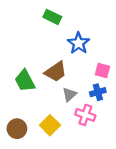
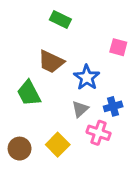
blue star: (78, 43) -> (87, 77), moved
pink square: (102, 71) -> (118, 47), moved
brown trapezoid: (56, 72) -> (51, 62), moved, turned 60

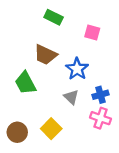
pink square: (118, 47) -> (92, 33), moved
gray triangle: (80, 109) -> (71, 97), turned -35
pink cross: (99, 133) -> (101, 118), moved

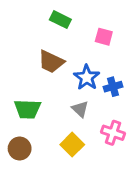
green trapezoid: (25, 83) -> (27, 109), moved, turned -60
blue cross: (101, 95) -> (113, 87), moved
yellow square: (51, 129) -> (72, 145), moved

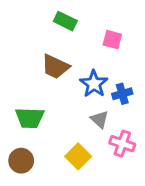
gray triangle: (80, 109) -> (100, 119), moved

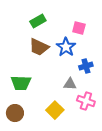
green rectangle: (65, 21) -> (38, 21), moved, turned -56
blue star: (94, 84) -> (66, 47), moved
gray triangle: (100, 119) -> (70, 84), turned -40

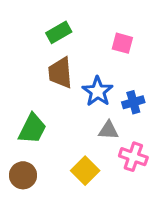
brown trapezoid: (39, 47) -> (60, 73), turned 60
blue star: (66, 47) -> (98, 91), moved
green trapezoid: (21, 83) -> (32, 129), turned -65

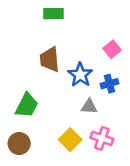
green rectangle: (59, 32) -> (53, 14), moved, turned 30
pink square: (122, 43) -> (112, 49), moved, turned 36
pink cross: (133, 157) -> (102, 138), moved

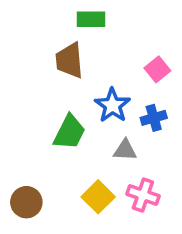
green rectangle: (53, 14) -> (91, 19), moved
brown trapezoid: (50, 59) -> (69, 61), moved
green trapezoid: (27, 105) -> (69, 132), moved

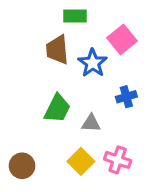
pink square: (157, 69) -> (122, 39), moved, size x1.4
blue star: (112, 105) -> (93, 63), moved
gray triangle: (125, 150) -> (91, 123), moved

